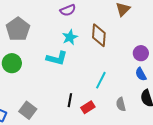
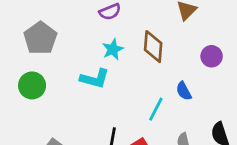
purple circle: (141, 53) -> (212, 56), moved
blue semicircle: (141, 74) -> (184, 91), moved

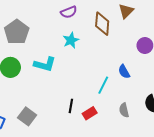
brown diamond: (153, 47) -> (102, 24), moved
cyan L-shape: (95, 79) -> (45, 64), moved

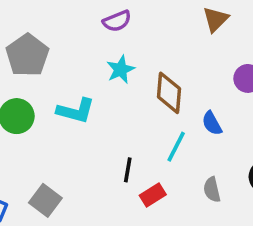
brown diamond: (102, 24) -> (169, 93), moved
black line: (71, 106) -> (128, 170), moved

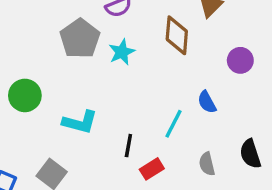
gray pentagon: (27, 55) -> (80, 39), moved
brown diamond: (169, 93) -> (177, 35), moved
cyan L-shape: (76, 111) -> (80, 122), moved

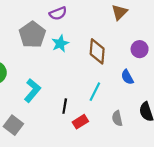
brown diamond: (177, 35) -> (97, 51), moved
blue semicircle: (207, 102) -> (127, 77), moved
cyan L-shape: (80, 122) -> (32, 90), turned -65

